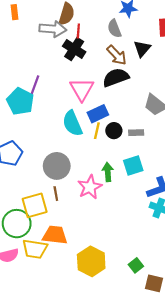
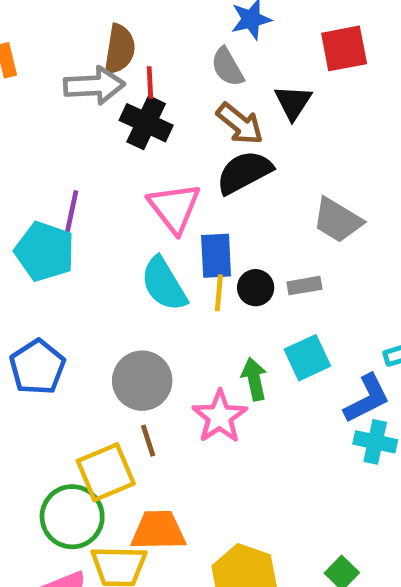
blue rectangle: (98, 114) -> (216, 256), turned -60

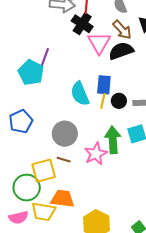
pink triangle: (174, 208) -> (99, 43), moved
green arrow: (254, 379) -> (113, 140), size x1.5
brown line: (148, 441) -> (64, 160), turned -64

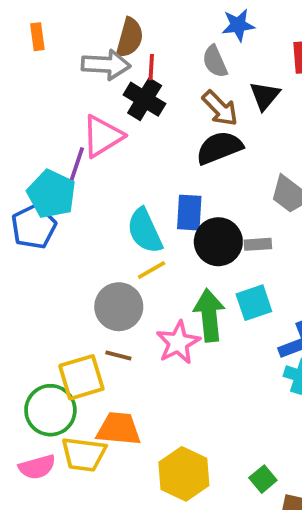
pink triangle: (99, 43) -> (102, 136), moved, turned 30
yellow line: (103, 101) -> (152, 270), moved, turned 49
black circle: (119, 101) -> (218, 242), size x1.6
blue pentagon: (21, 121) -> (34, 227), moved

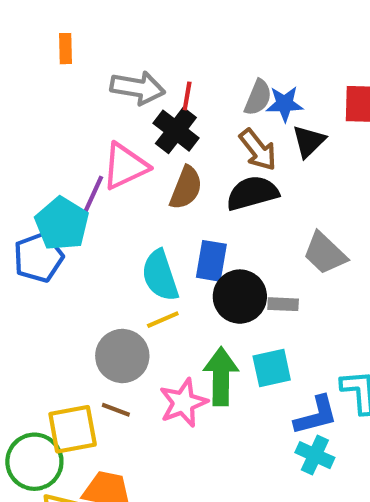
blue star: (238, 25) -> (285, 104), moved
brown semicircle: (130, 38) -> (186, 188), moved
gray semicircle: (215, 61) -> (258, 97), turned -140

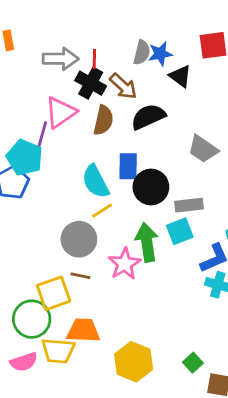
black triangle: (309, 141) -> (180, 76), turned -30
brown arrow: (258, 150) -> (123, 86), moved
gray rectangle: (283, 304) -> (189, 205), moved, size x1.4

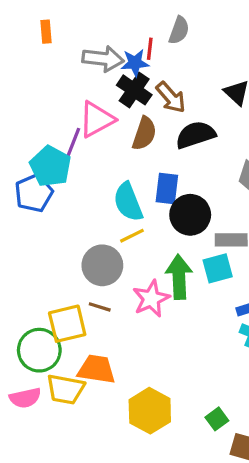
gray semicircle: (142, 52) -> (179, 30), moved
blue star: (160, 54) -> (135, 63), moved
red line: (94, 59) -> (150, 49), moved

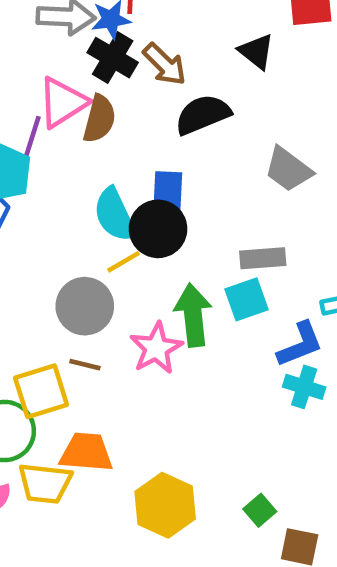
brown semicircle: (144, 133) -> (99, 119), moved
black circle: (190, 215) -> (158, 229), moved

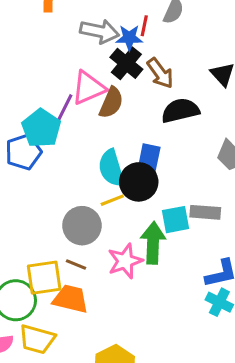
cyan square: (246, 299) -> (176, 220), moved
orange trapezoid: (86, 452) -> (71, 299), moved

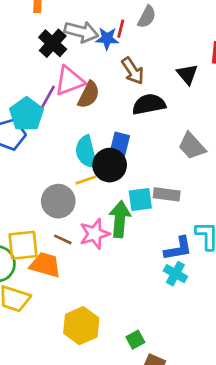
black cross: (126, 63) -> (53, 43), moved
brown line: (76, 265) -> (63, 239), moved

